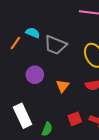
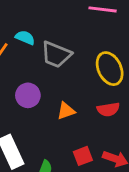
orange triangle: (62, 86) -> (66, 111), turned 32

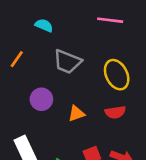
cyan semicircle: (25, 38) -> (44, 25), moved

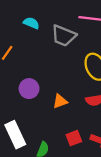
gray trapezoid: (67, 62) -> (64, 36), moved

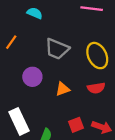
gray trapezoid: (64, 36) -> (57, 49), moved

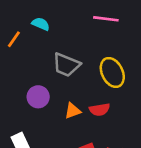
orange line: (11, 42) -> (14, 39), moved
red semicircle: (96, 88) -> (99, 110), moved

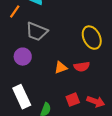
gray trapezoid: (66, 65) -> (37, 32), moved
purple circle: (38, 97) -> (23, 57), moved

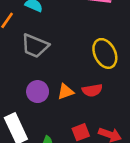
purple circle: (23, 57) -> (38, 92), moved

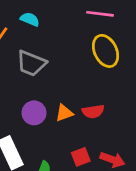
yellow ellipse: (105, 53) -> (106, 51), moved

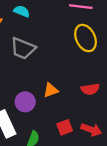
red semicircle: (93, 111) -> (90, 89), moved
purple circle: (34, 113) -> (25, 102), moved

